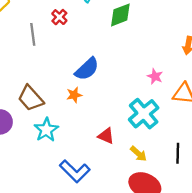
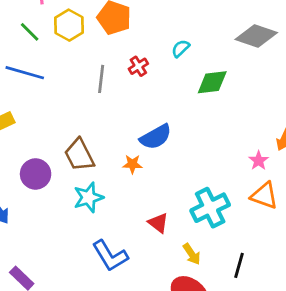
pink star: (155, 76) -> (259, 161), moved

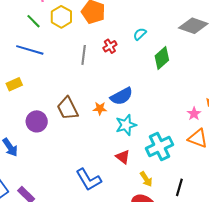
green diamond: (212, 82) -> (162, 58), turned -35
orange star: (132, 164) -> (100, 108), moved
cyan star: (88, 197) -> (126, 125), moved

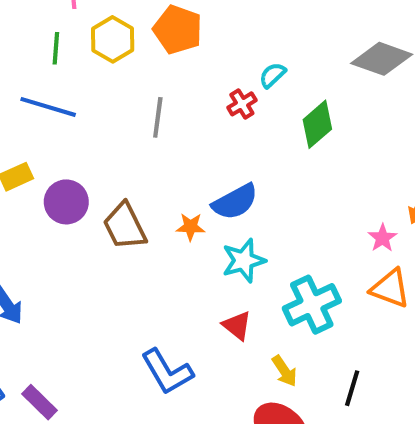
green line: (34, 21) -> (56, 48), turned 49
red cross: (110, 46) -> (242, 104), moved
purple circle: (37, 121) -> (66, 202), moved

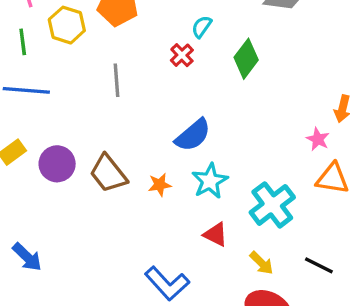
orange star: (191, 227) -> (160, 185), moved
black line: (352, 388) -> (319, 265), turned -68

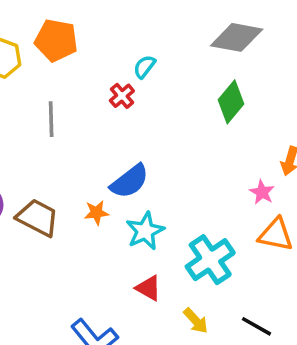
green diamond: (246, 59) -> (231, 102), moved
brown trapezoid: (108, 173) -> (38, 218), turned 153
orange star: (160, 185) -> (96, 213), moved

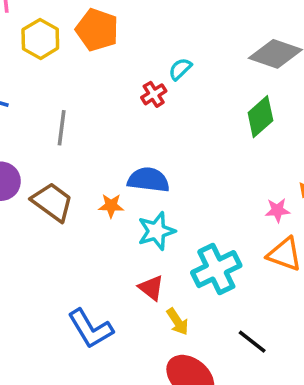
gray line: (51, 119) -> (62, 128), moved
blue semicircle: (130, 181) -> (148, 180), turned -144
pink star: (262, 192) -> (277, 210), turned 30
yellow arrow: (196, 321) -> (177, 322), moved

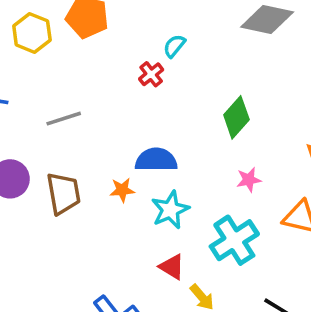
green diamond: (260, 117) -> (236, 117), moved
gray line: (62, 128) -> (64, 119), turned 72
brown trapezoid: (52, 202) -> (63, 193), turned 51
pink star: (277, 210) -> (249, 180), moved

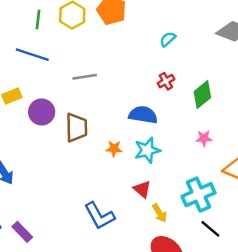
red cross: (151, 74) -> (166, 81), moved
orange star: (122, 190) -> (114, 149), moved
cyan cross: (234, 240) -> (199, 195), moved

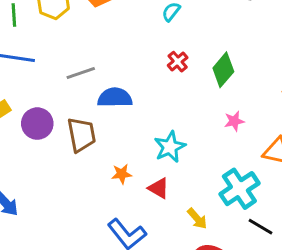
blue semicircle: (143, 115) -> (115, 98), moved
orange star: (114, 149) -> (122, 174), moved
red triangle: (142, 189) -> (159, 188), moved

